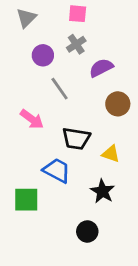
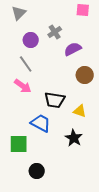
pink square: (78, 14) -> (83, 10), moved
gray line: (60, 89) -> (26, 64), moved
black circle: (87, 231) -> (37, 171), moved

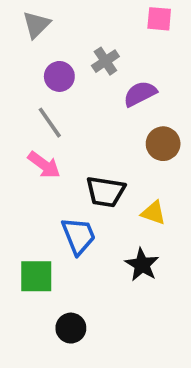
blue trapezoid: (41, 123) -> (79, 236), turned 40

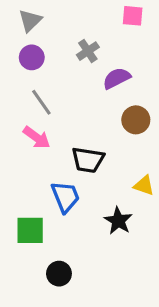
purple circle: (59, 76) -> (32, 57), moved
yellow triangle: (153, 213) -> (144, 186), moved

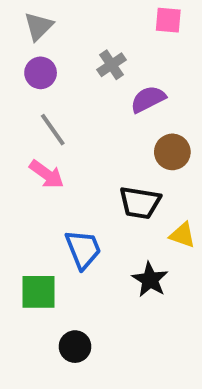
black trapezoid: (88, 160) -> (140, 203), moved

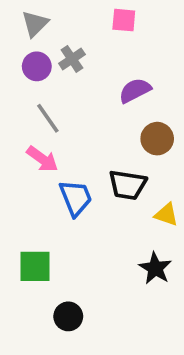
pink square: (168, 20) -> (124, 20), moved
gray cross: (112, 65) -> (72, 59), moved
blue trapezoid: (83, 249) -> (76, 198), moved
black star: (150, 280) -> (155, 268), moved

